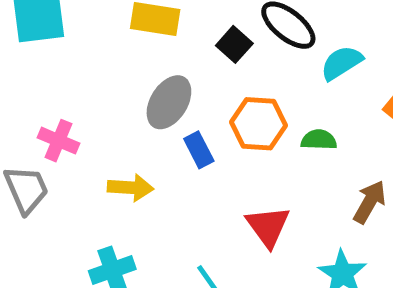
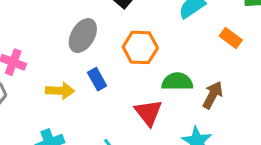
green semicircle: (319, 140) -> (177, 82), moved, size x1.4
blue rectangle: (199, 150) -> (97, 79), moved

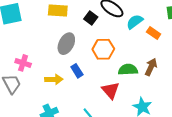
orange rectangle: (231, 38) -> (154, 33), moved
brown arrow: (213, 95) -> (151, 67), moved

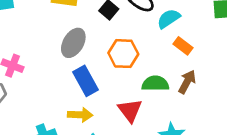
orange rectangle: (154, 33) -> (183, 46), moved
blue rectangle: (77, 71) -> (86, 81), size x1.5
yellow arrow: (54, 79) -> (80, 115), moved

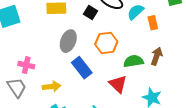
orange rectangle: (183, 46) -> (153, 23), moved, turned 48
yellow arrow: (80, 115) -> (52, 87), moved

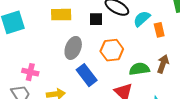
black square: (90, 13) -> (96, 19), turned -32

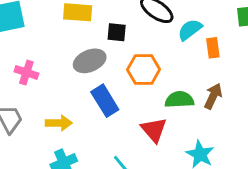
black square: (96, 19) -> (117, 32), moved
gray ellipse: (73, 48) -> (90, 61), turned 40
pink cross: (30, 72) -> (26, 72), moved

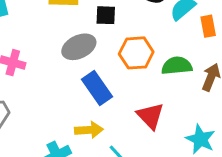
green semicircle: (179, 100) -> (177, 66), moved
yellow arrow: (59, 123) -> (89, 130), moved

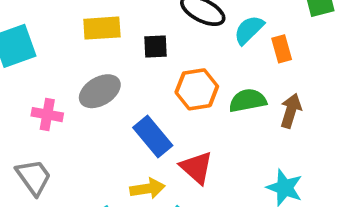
gray ellipse: (79, 47) -> (100, 91), moved
red triangle: (150, 116) -> (196, 168), moved

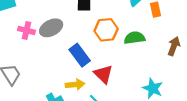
brown arrow: (291, 111) -> (174, 46), moved
pink cross: (47, 115) -> (26, 30), moved

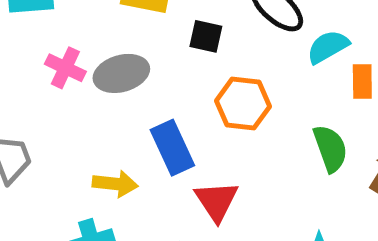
green semicircle: (135, 38) -> (330, 148), moved, turned 66
yellow arrow: (75, 85) -> (115, 184), moved

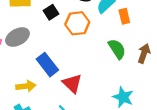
black square: (206, 36) -> (51, 12), turned -32
orange hexagon: (243, 104) -> (77, 23), moved

